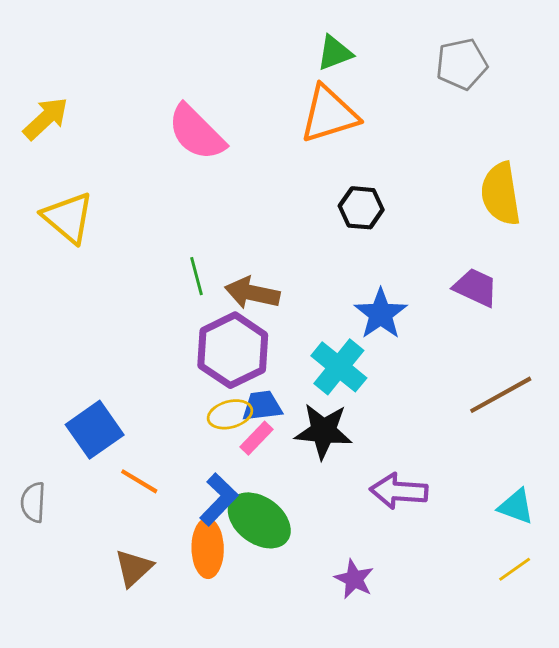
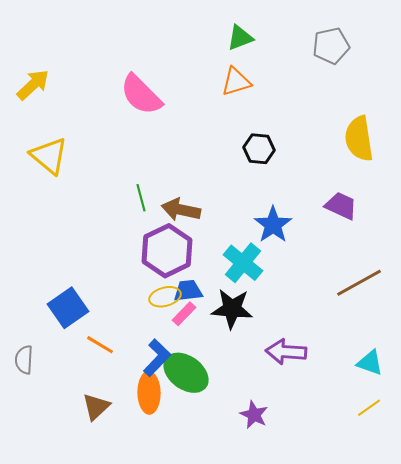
orange triangle: (329, 114) -> (236, 82), size x0.7

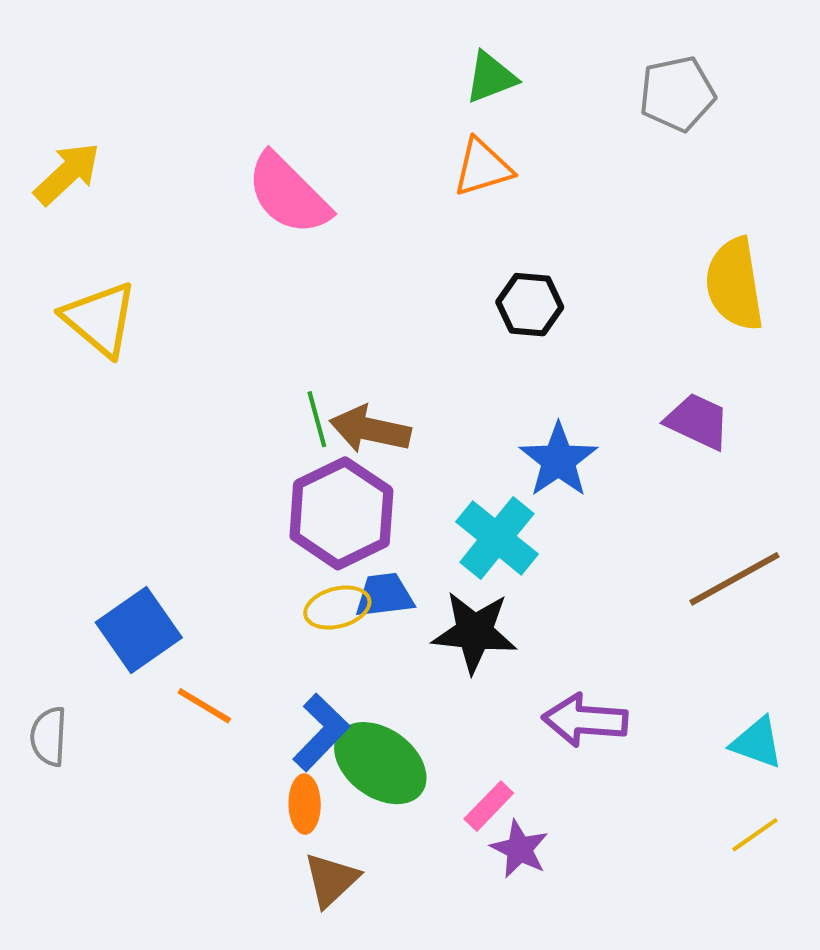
green line: (141, 198) -> (317, 419), moved
pink rectangle: (184, 314) -> (489, 806), moved
orange ellipse: (149, 393) -> (305, 804), size x0.7
brown triangle: (96, 407) -> (331, 880), moved

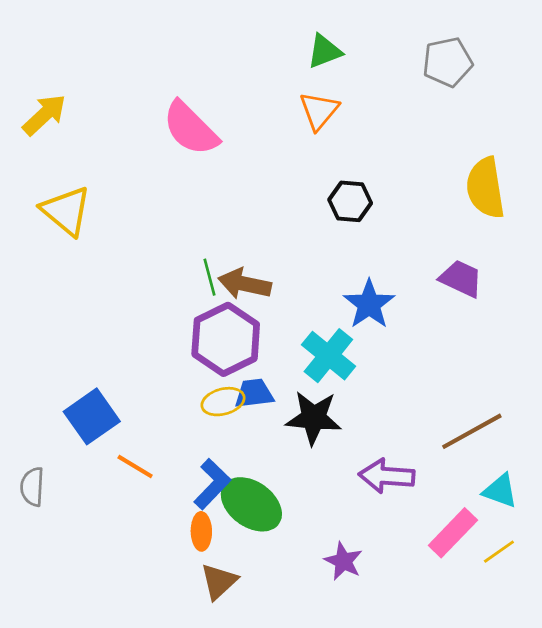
orange triangle: (483, 167) -> (319, 111), turned -33
brown line: (734, 579) -> (472, 431), moved
pink rectangle: (489, 806) -> (453, 533), moved, size x1.5

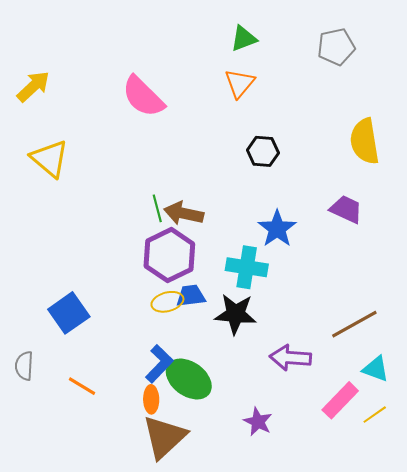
cyan cross: (328, 356) -> (247, 267), turned -30
orange line: (135, 466) -> (82, 386), moved
brown triangle: (219, 581) -> (164, 437), size x1.6

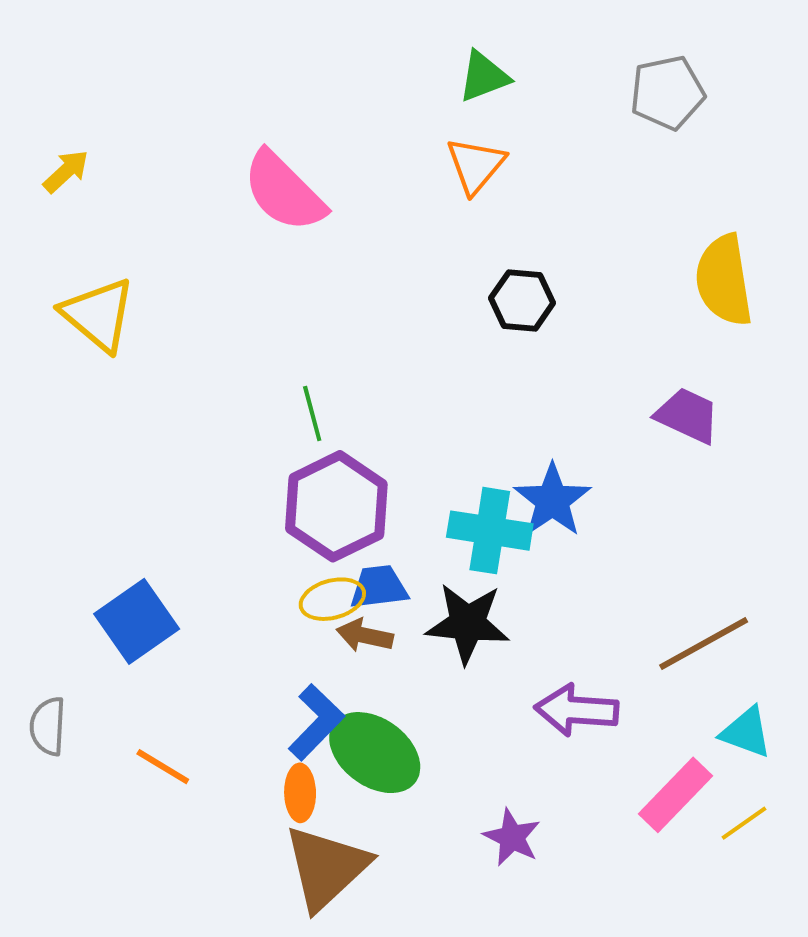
yellow arrow: (33, 86) -> (66, 171), size x0.7
brown arrow: (184, 213) -> (365, 635), moved, size x0.7
blue star: (277, 229) -> (552, 500), moved

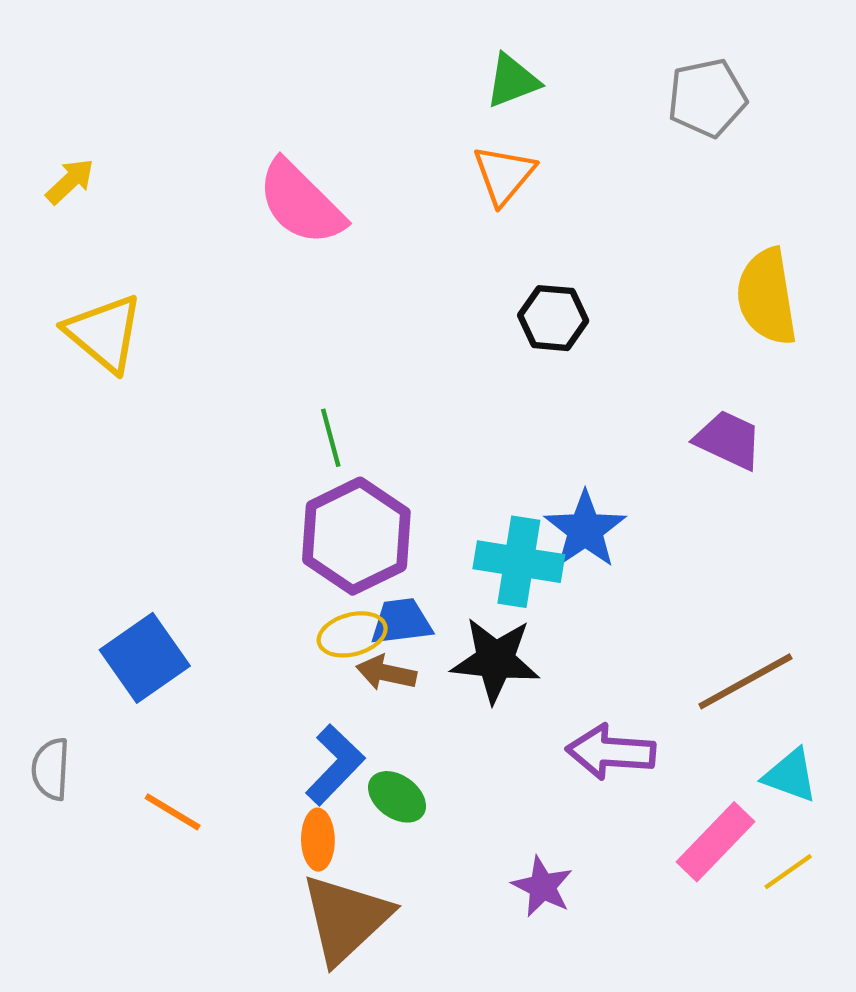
green ellipse: (375, 753) -> (397, 797), size x0.6

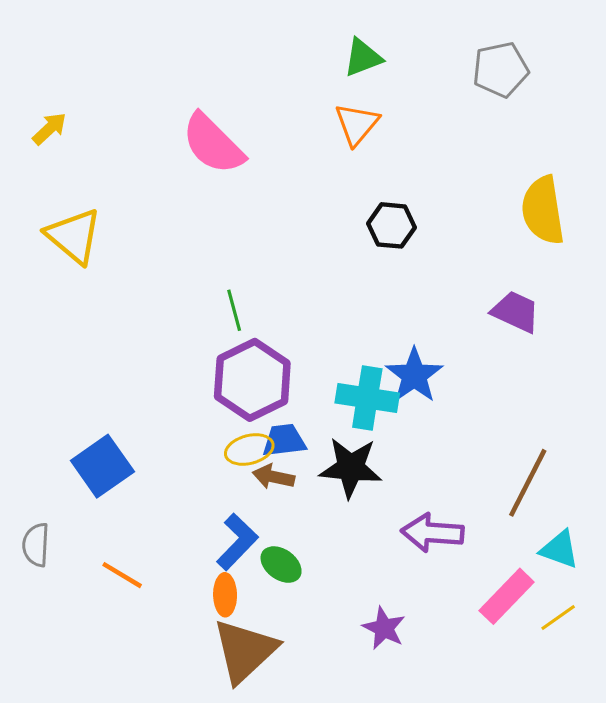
brown line: (745, 681) -> (528, 483), turned -34

